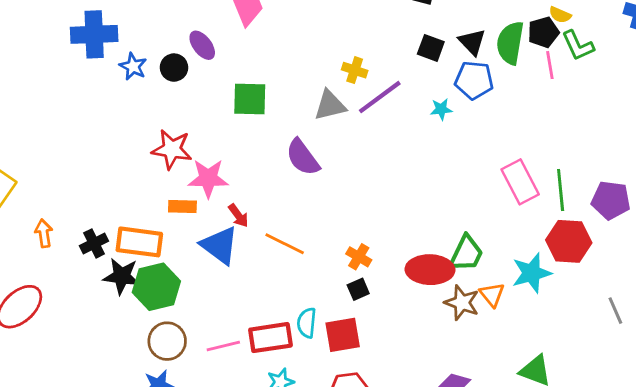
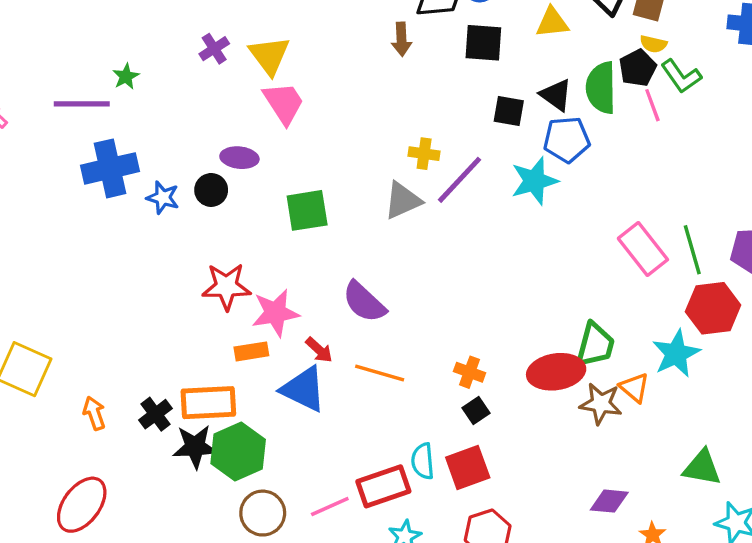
purple ellipse: (202, 45) -> (239, 158), turned -36
cyan star: (441, 109) -> (534, 181), size x1.8
purple semicircle: (303, 157) -> (364, 302), moved

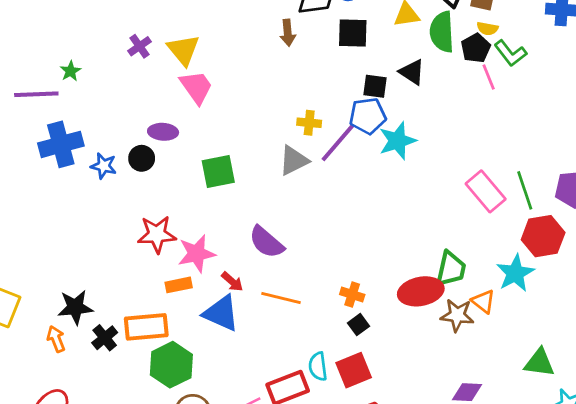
green semicircle: (601, 88) -> (442, 32), moved
blue pentagon: (567, 140) -> (368, 116), moved
black star: (195, 447) -> (75, 307), moved

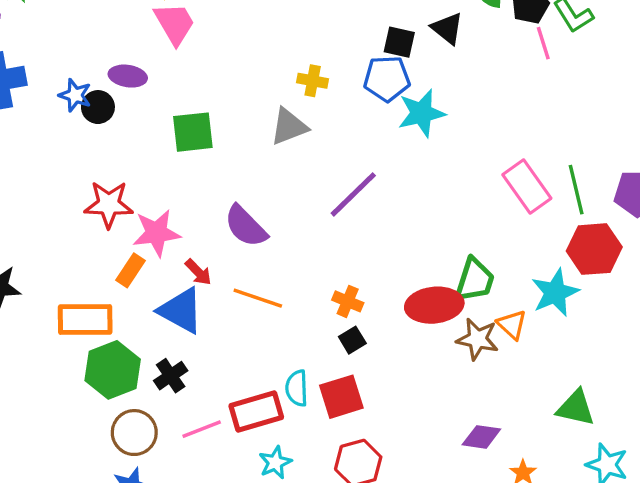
purple line: (338, 142) -> (353, 194), moved
blue star: (104, 166) -> (75, 95), moved
orange rectangle: (179, 285) -> (131, 270), turned -50
black cross: (105, 338) -> (171, 376), moved

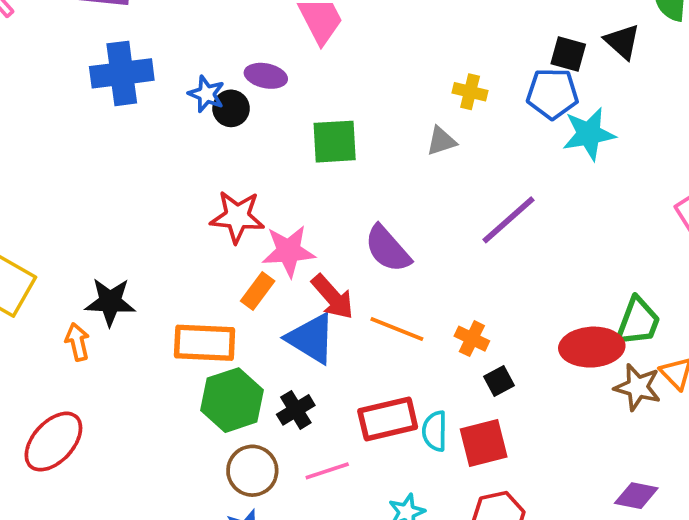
gray triangle: (289, 127) -> (441, 141), size x0.7
red arrow: (198, 272) -> (333, 297), size x1.5
orange cross: (348, 301) -> (472, 339), moved
red rectangle: (256, 412) -> (388, 419), moved

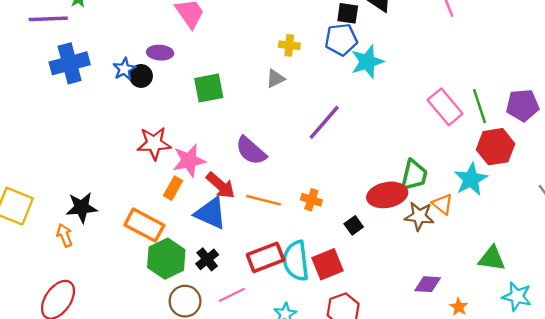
blue star: (206, 94) -> (124, 69), turned 30
orange rectangle: (205, 343) -> (144, 225), turned 33
black square: (499, 381) -> (354, 225), moved
cyan semicircle: (435, 431) -> (296, 261), size x1.6

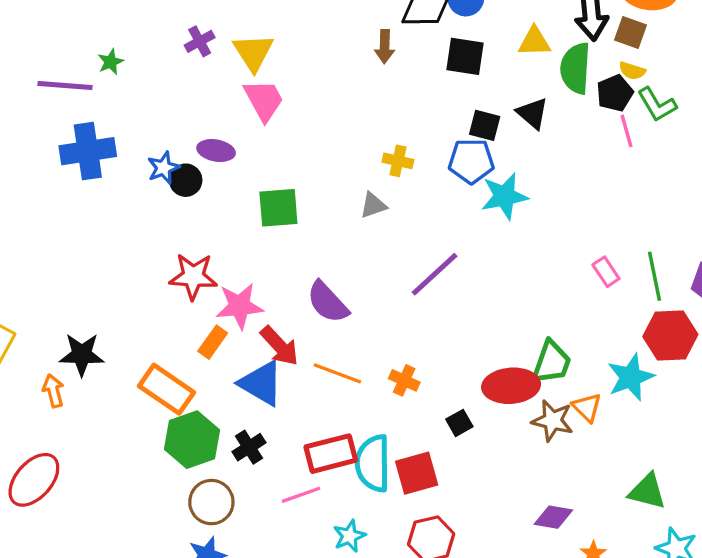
pink rectangle: (445, 107) -> (606, 272), size x0.6
pink line: (232, 295) -> (301, 495), moved

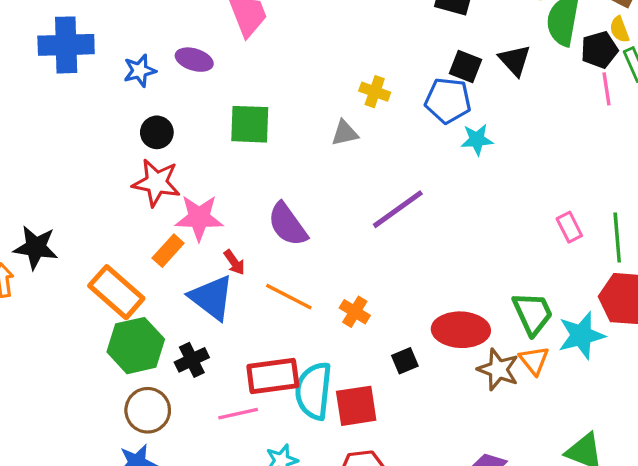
yellow semicircle: (632, 71) -> (619, 29), turned 45
black circle: (186, 180) -> (157, 132), moved
cyan star: (504, 196) -> (477, 140), size x0.7
red arrow: (280, 346) -> (234, 262), size x0.6
green trapezoid: (552, 362) -> (533, 313), moved, turned -51

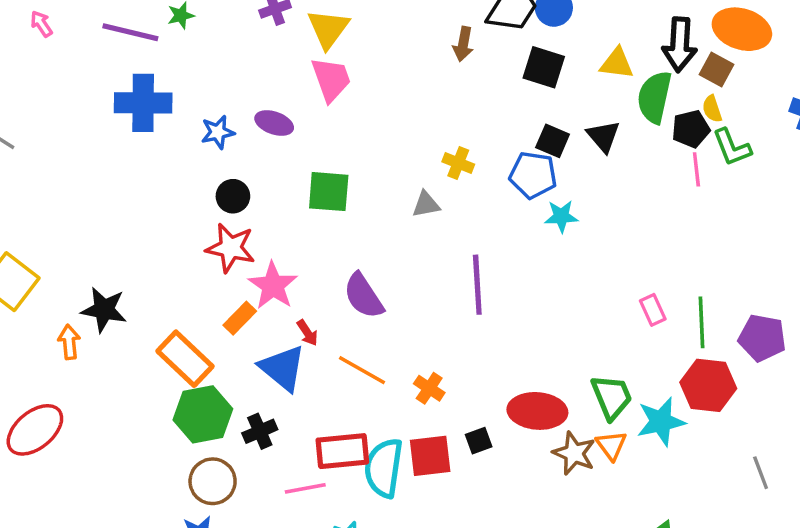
purple line: (398, 209) -> (477, 285), turned -60
pink star: (199, 218) -> (273, 286), turned 30
red square: (356, 406) -> (430, 456), moved

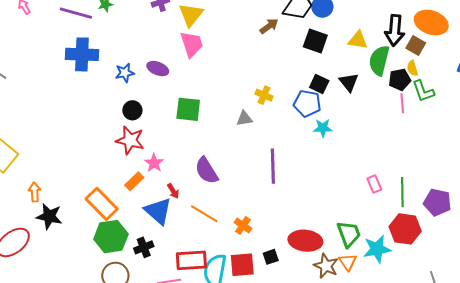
brown arrow: (463, 44) -> (269, 26), turned -138
pink star: (273, 286) -> (154, 163), size x0.7
black star: (104, 310) -> (49, 216), moved

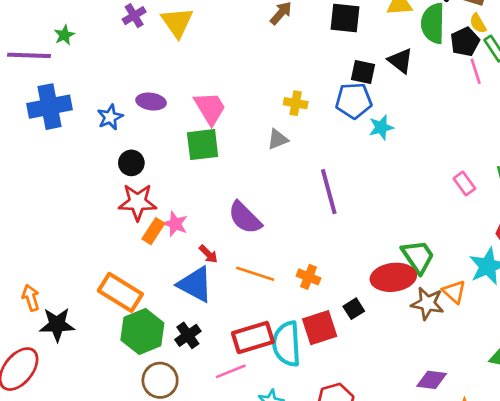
pink trapezoid: (192, 44) -> (210, 108), moved
orange rectangle: (134, 181) -> (153, 231), moved
green trapezoid: (349, 234) -> (418, 257), moved

